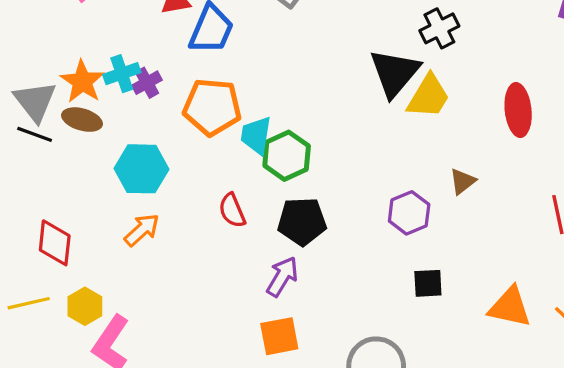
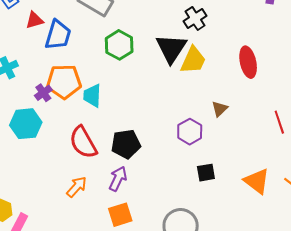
purple cross: (147, 83) -> (43, 93), moved
green hexagon: (287, 156) -> (119, 45), moved
red semicircle: (232, 210) -> (83, 142), size x1.6
orange arrow: (142, 230) -> (77, 187), moved
orange triangle: (510, 307) -> (257, 181), turned 32

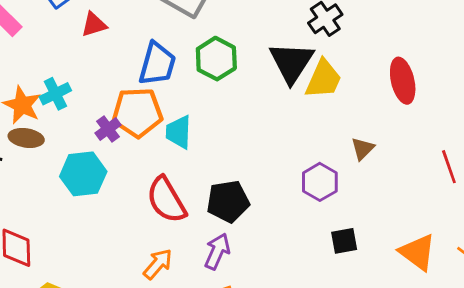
blue trapezoid: (58, 35) -> (157, 64), moved

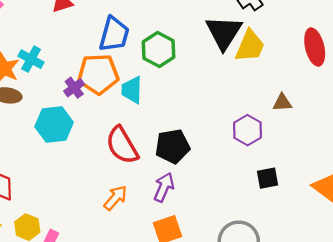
green hexagon: (216, 59) -> (159, 50), moved
cyan cross: (55, 94) -> (31, 59), turned -35
brown triangle: (363, 149) -> (282, 103), turned 42

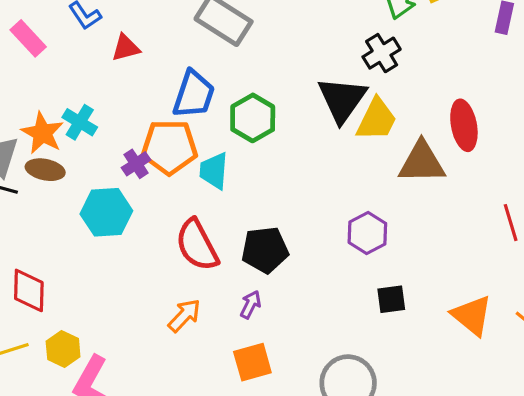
brown triangle: (282, 103) -> (422, 162), moved, size x1.8
purple arrow: (164, 187) -> (251, 305), size x0.7

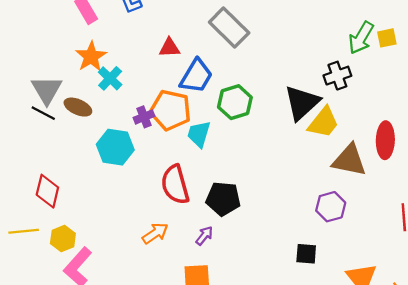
red triangle: (126, 48) -> (170, 48), moved
orange star: (42, 133) -> (91, 57), moved
purple hexagon: (367, 233) -> (331, 207), moved

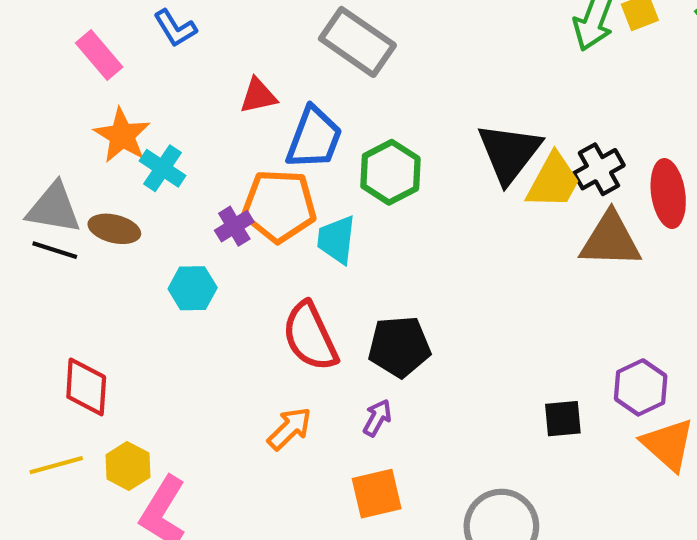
black cross: (337, 76) -> (599, 169), moved
gray triangle: (47, 90) -> (54, 208), turned -40
cyan hexagon: (115, 147) -> (193, 288), size x0.7
purple hexagon: (331, 207) -> (641, 387), moved

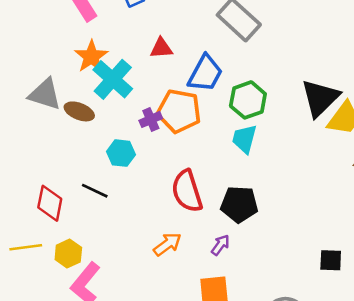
red triangle: (258, 96) -> (161, 48), moved
cyan cross: (162, 168) -> (113, 79), size x1.5
cyan trapezoid: (336, 240) -> (244, 139), moved
black line: (55, 250) -> (95, 191), moved

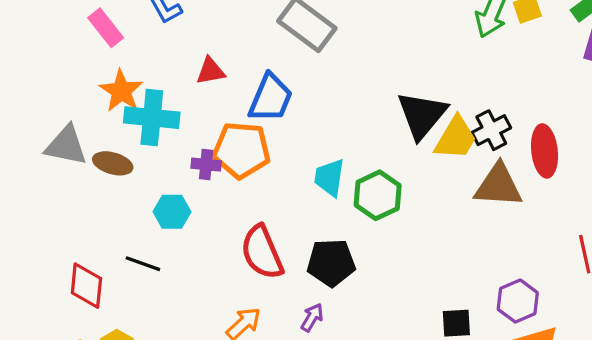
cyan cross: (113, 79) -> (152, 118), turned -30
green hexagon: (248, 100) -> (378, 195), moved
purple cross: (151, 119) -> (206, 165), turned 35

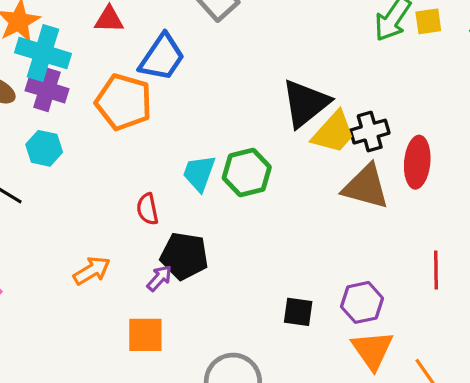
purple cross: (206, 165) -> (47, 90), moved, size x1.4
cyan trapezoid: (329, 178) -> (199, 173), moved
red semicircle: (262, 252) -> (147, 209), moved, size x0.6
black pentagon: (331, 263) -> (184, 256), moved

